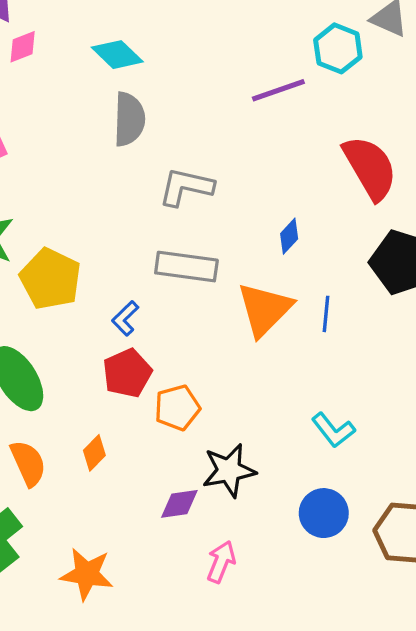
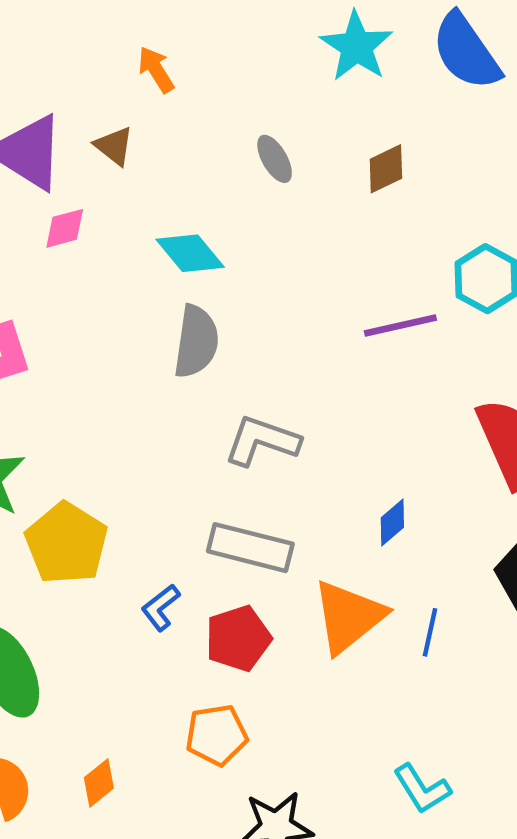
red pentagon: (127, 373) -> (238, 638), moved

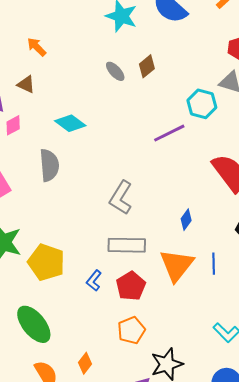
gray ellipse: (275, 159) -> (115, 71), moved
gray semicircle: (196, 342) -> (49, 165), moved
gray L-shape: (262, 441) -> (121, 198), turned -64

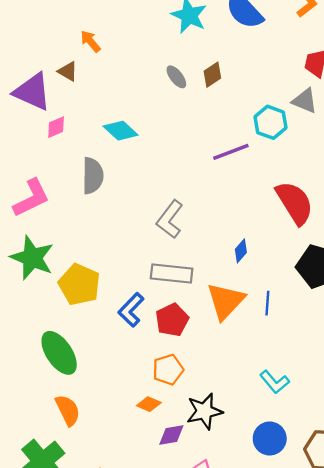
brown triangle: (26, 84) -> (68, 71), moved
blue L-shape: (94, 281) -> (131, 310), size x1.4
orange diamond: (85, 363) -> (149, 404), moved, turned 70

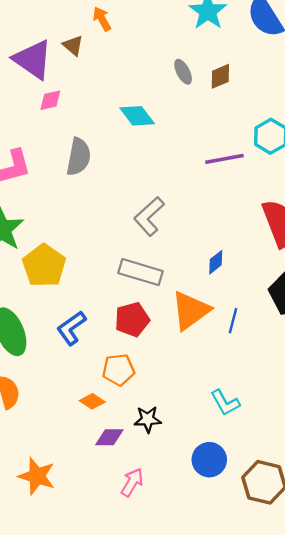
cyan diamond: (121, 131) -> (137, 116), moved
blue L-shape: (131, 310) -> (71, 328), moved
black star: (204, 411) -> (148, 419), size x0.7

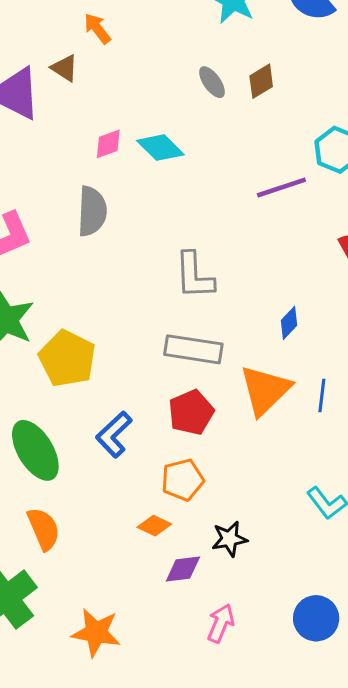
pink diamond: (50, 100) -> (108, 144), moved
gray L-shape: (149, 216) -> (194, 276), turned -42
blue circle: (209, 460) -> (316, 618), moved

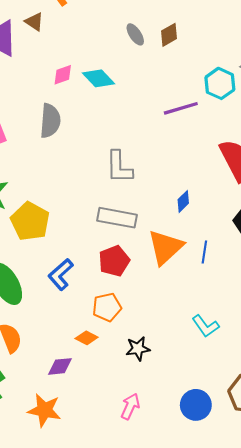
purple diamond: (183, 569) -> (60, 366), moved

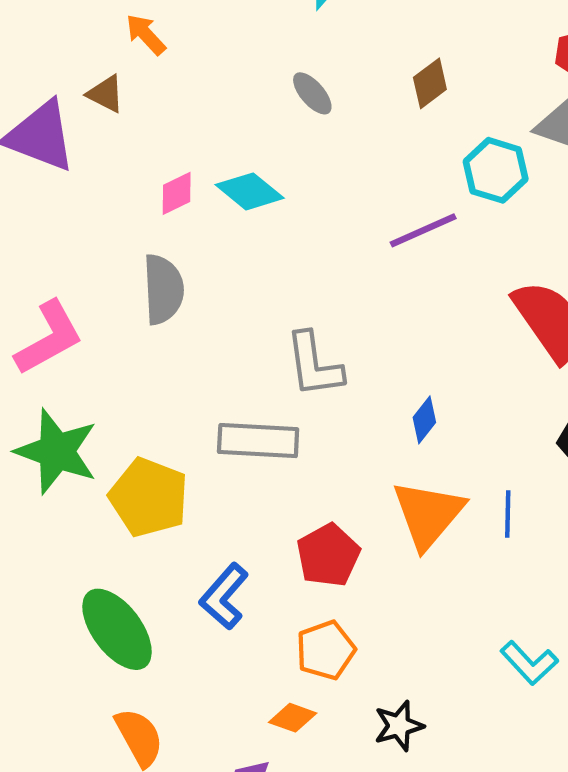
brown diamond: (169, 35) -> (430, 83), moved
blue diamond: (183, 201) -> (424, 420), moved
gray rectangle: (117, 218) -> (258, 441), moved

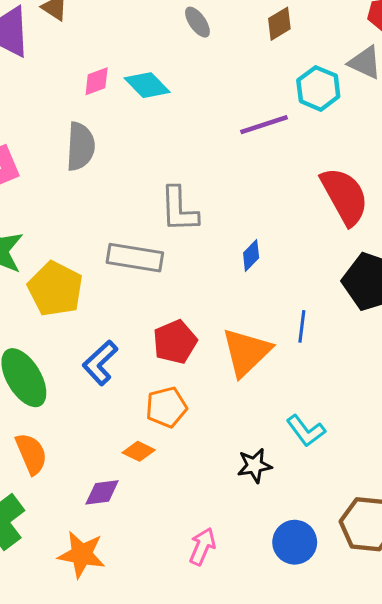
orange triangle: (428, 514) -> (246, 352), moved
black star: (399, 726) -> (254, 465), moved

